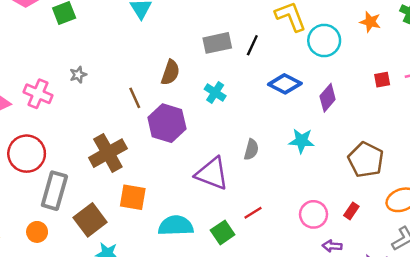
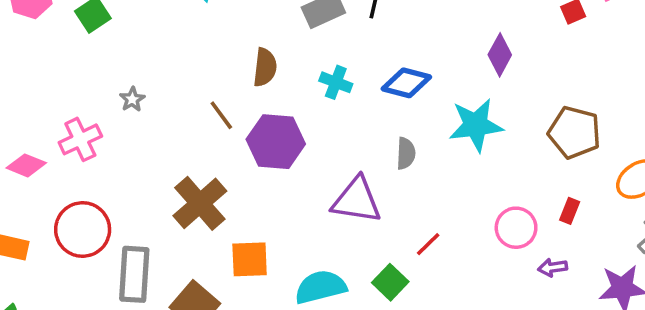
blue diamond: (285, 84) -> (406, 83), moved
pink cross: (38, 94) -> (80, 139), turned -36
cyan star: (302, 141) -> (476, 125), size x1.4

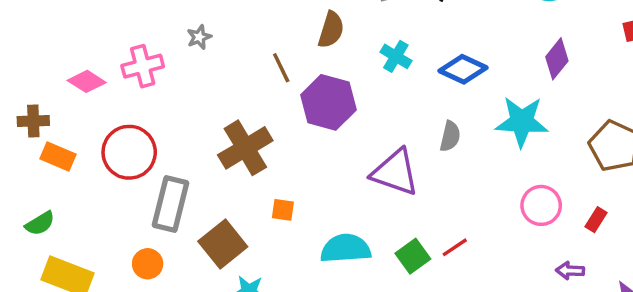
pink circle: (516, 228) -> (541, 205), moved
red line: (428, 244) -> (455, 247), moved
orange square: (250, 259) -> (283, 210), size x0.6

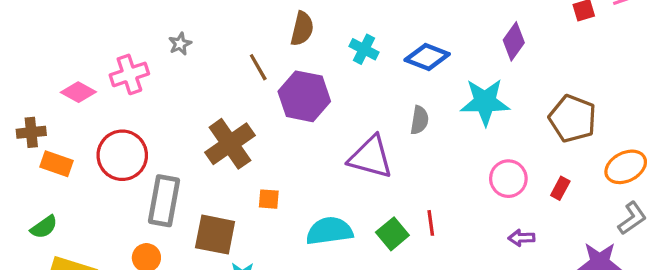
brown square: (223, 244) -> (215, 235), turned -36
red line: (455, 247) -> (431, 223), turned -60
purple arrow: (570, 271) -> (522, 238), moved

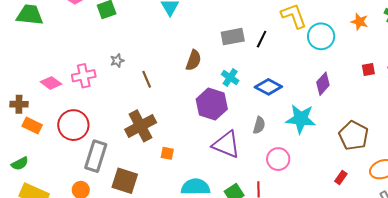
brown line: (258, 67) -> (147, 79), moved
purple hexagon: (304, 96) -> (212, 104), moved
pink circle: (508, 179) -> (278, 159), moved
orange square: (269, 199) -> (167, 153), moved

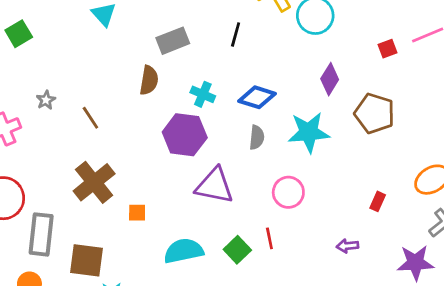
gray rectangle: (233, 37) -> (173, 41), moved
gray semicircle: (259, 125) -> (257, 137), moved
brown pentagon: (354, 136) -> (375, 113), moved

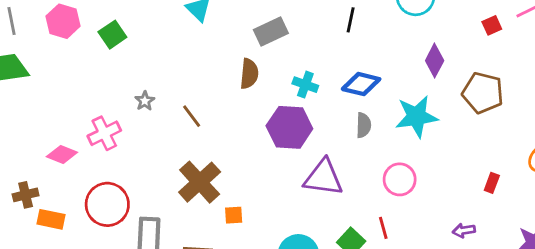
black line: (236, 34) -> (351, 20), moved
orange square: (137, 213) -> (234, 215), moved

